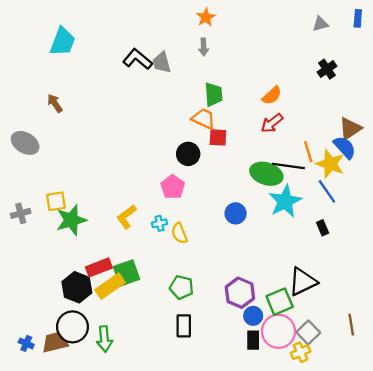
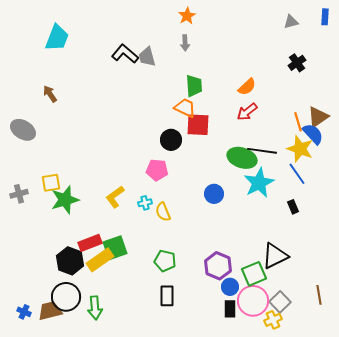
red square: (218, 137) -> (198, 125), size x1.4
orange line: (308, 152) -> (298, 122), moved
pink pentagon: (173, 187) -> (157, 170), turned -30

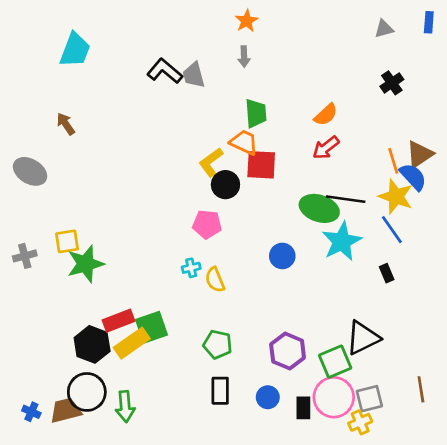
yellow L-shape: (115, 197) -> (211, 162), moved
blue circle: (230, 287) -> (268, 397), moved
gray square: (280, 302) -> (369, 399), turned 30

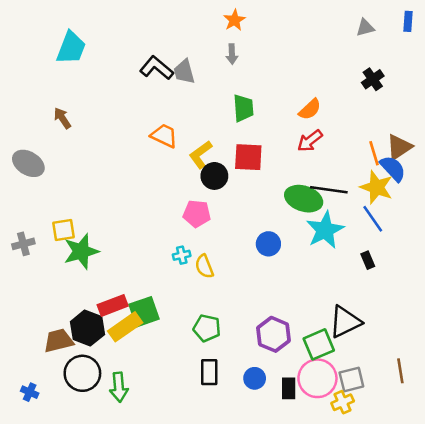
orange trapezoid: (244, 142) -> (164, 136), moved
brown trapezoid: (66, 410) -> (59, 341), moved

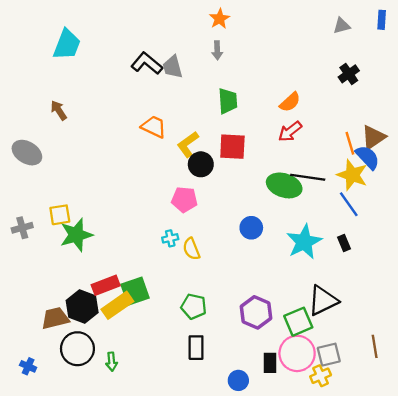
cyan star: (325, 230) -> (304, 242), moved
blue circle: (255, 378) -> (238, 380), moved
green arrow: (119, 387) -> (111, 362), size x0.7

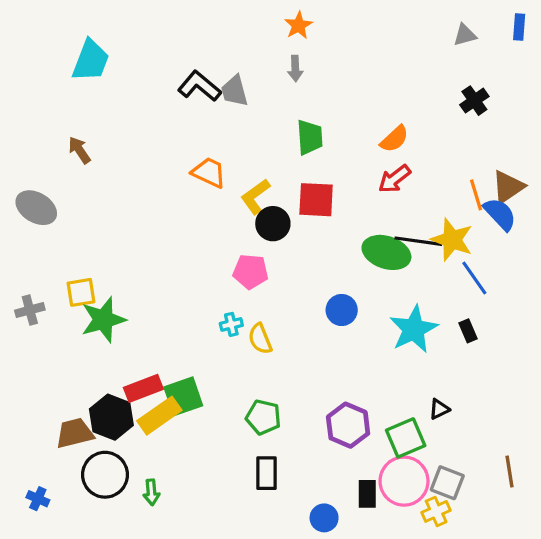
yellow star: (352, 175) -> (452, 240), moved
black triangle: (323, 301) -> (439, 409), size x0.5
gray square: (329, 355) -> (447, 483), turned 35

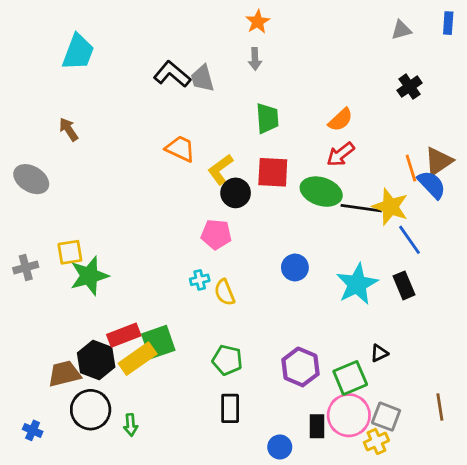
green ellipse: (386, 252) -> (321, 192), moved
black rectangle: (468, 331) -> (404, 285), size x1.4

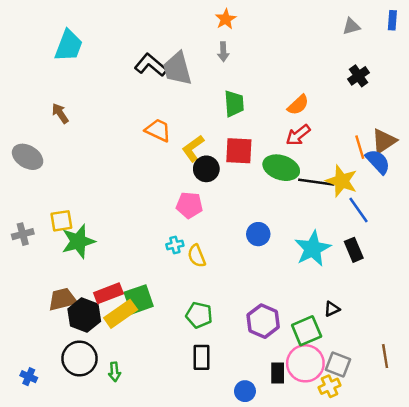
gray trapezoid: (202, 78) -> (177, 69), size x1.4
brown trapezoid: (64, 374) -> (63, 299), moved

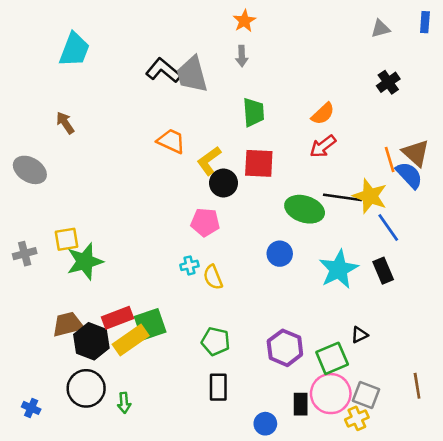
brown triangle: (384, 141) -> (416, 153), turned -44
green ellipse: (281, 168) -> (305, 209), moved

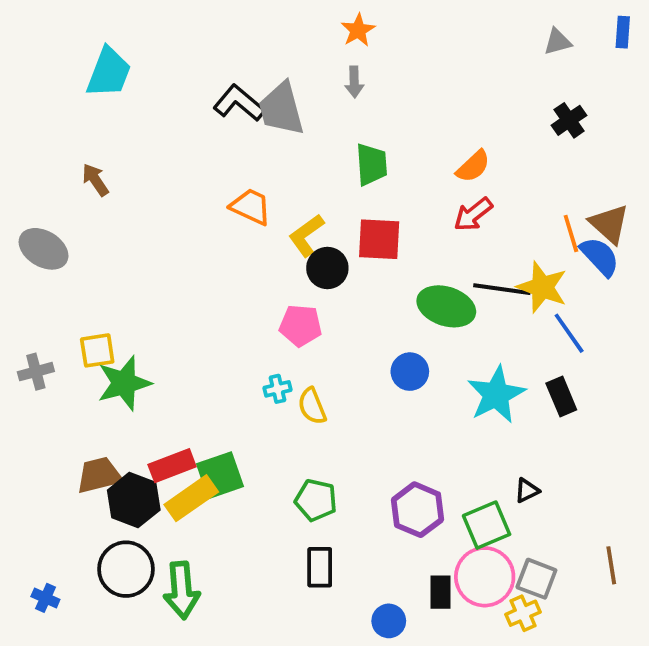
green arrow: (124, 403) -> (182, 590), size x1.8

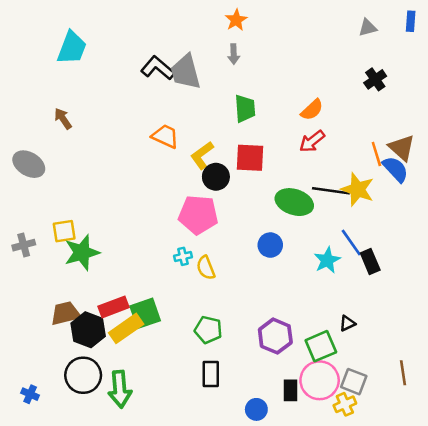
pink pentagon: (301, 326) -> (198, 215), size x1.4
blue line: (569, 333) -> (351, 242), moved
cyan star: (496, 395) -> (327, 260), size x0.7

